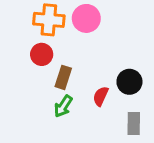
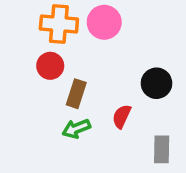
black circle: (129, 82) -> (156, 83), moved
green arrow: (63, 106) -> (76, 129), turned 35

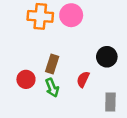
red circle: (50, 66) -> (26, 79), moved
green arrow: (76, 129) -> (52, 88), turned -90

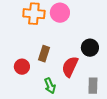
red semicircle: (83, 79) -> (70, 67), size x1.5
green arrow: (52, 88) -> (50, 86), moved

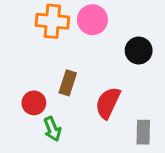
black circle: (90, 48) -> (139, 51), moved
green arrow: (50, 86) -> (52, 129), moved

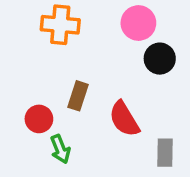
pink circle: (92, 20) -> (138, 23), moved
red semicircle: (108, 103) -> (124, 119), turned -56

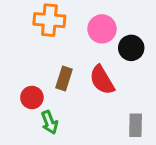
pink circle: (138, 23) -> (102, 29), moved
red semicircle: (124, 119) -> (102, 80), moved

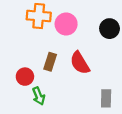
pink circle: (102, 29) -> (66, 24), moved
black circle: (131, 48) -> (110, 29), moved

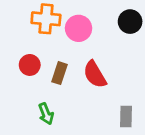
black circle: (110, 29) -> (130, 22), moved
red circle: (25, 77) -> (30, 65), moved

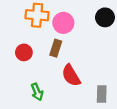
brown rectangle: (60, 73) -> (56, 48), moved
red semicircle: (95, 74) -> (71, 75), moved

